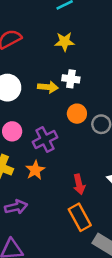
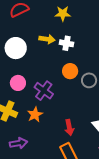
yellow arrow: (48, 87) -> (47, 39), moved
purple cross: (45, 140) -> (44, 91), turned -30

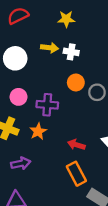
purple cross: (44, 91) -> (47, 105), turned -30
red arrow: (69, 127) -> (76, 145), turned 119

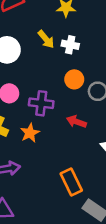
yellow arrow: (50, 48) -> (46, 39), turned 42
red arrow: (76, 145) -> (76, 122), moved

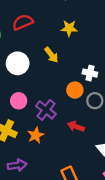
white cross: (70, 45) -> (90, 73), moved
purple cross: (41, 103) -> (46, 110), turned 30

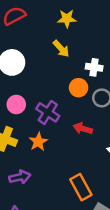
yellow arrow: (51, 55) -> (61, 49), moved

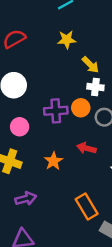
yellow arrow: (61, 49) -> (90, 65), moved
purple cross: (48, 112) -> (56, 111), moved, turned -35
orange star: (38, 142) -> (53, 161), moved

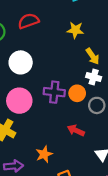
pink circle: (20, 127) -> (19, 101), size x1.5
orange star: (53, 161) -> (44, 154), moved

